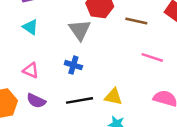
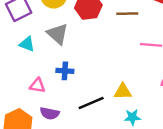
gray triangle: (80, 30) -> (58, 34), moved
blue cross: (73, 65) -> (65, 71), moved

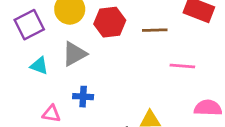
gray triangle: (58, 34) -> (74, 54), turned 50

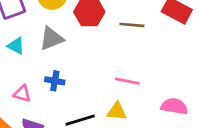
pink line: (182, 66) -> (127, 81), moved

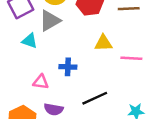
gray triangle: (51, 39) -> (50, 21), moved
yellow triangle: (117, 111) -> (103, 43), moved

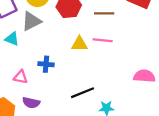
pink line: (131, 58) -> (103, 40), moved
black line: (95, 98) -> (82, 93), moved

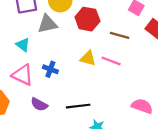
cyan triangle: (12, 39) -> (23, 45), moved
pink triangle: (21, 77) -> (23, 75), size x1.5
purple semicircle: (31, 103) -> (39, 104), moved

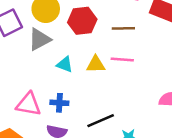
cyan triangle: (23, 45) -> (65, 65), moved
blue cross: (50, 69) -> (59, 103), moved

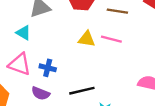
cyan triangle: (65, 65) -> (23, 33), moved

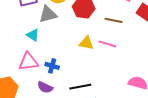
pink triangle: (20, 64) -> (28, 62), turned -30

